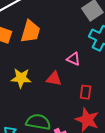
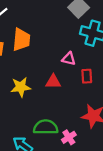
red rectangle: (86, 92) -> (87, 76), moved

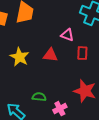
yellow star: (21, 87) -> (20, 57), turned 30
green semicircle: (46, 127) -> (39, 97), size x0.6

